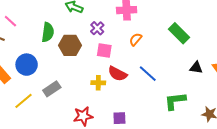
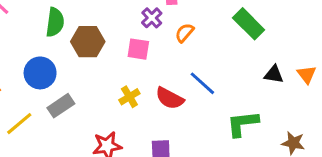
purple cross: (97, 28) -> (152, 18), moved
blue circle: (27, 65) -> (40, 73), moved
red semicircle: (117, 74) -> (170, 98), moved
yellow cross: (98, 83) -> (129, 97), turned -32

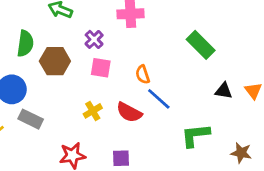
purple cross: (152, 18) -> (94, 39), moved
orange semicircle: (185, 33) -> (143, 75), moved, turned -60
gray rectangle: (61, 106) -> (31, 119), turned 60

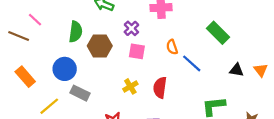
orange semicircle: (143, 75) -> (172, 47), moved
blue line: (159, 99) -> (192, 63), moved
red semicircle: (129, 112) -> (160, 88), turned 70

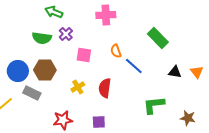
purple cross: (131, 28) -> (66, 34), moved
green semicircle: (76, 32) -> (42, 38), moved, turned 90
brown hexagon: (100, 46) -> (45, 70), moved

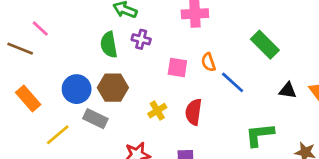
purple cross: (66, 34) -> (141, 39), turned -32
green semicircle: (42, 38) -> (109, 45), turned 72
pink square: (84, 55) -> (177, 68), moved

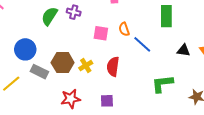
green semicircle: (109, 45) -> (49, 16), turned 42
green rectangle: (265, 45) -> (166, 16), turned 45
brown hexagon: (113, 88) -> (63, 63), moved

